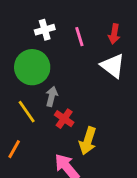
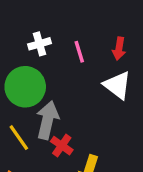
gray arrow: (52, 96) -> (47, 120), size x1.6

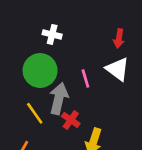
white cross: (40, 44) -> (52, 34), turned 30
pink line: (79, 52) -> (85, 79), moved

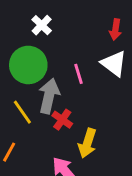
white cross: (52, 34) -> (42, 25), turned 30

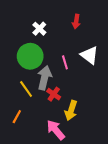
red arrow: (115, 30) -> (76, 21), moved

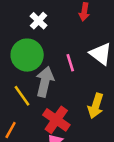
red cross: (54, 94) -> (56, 120), moved, size x1.5
yellow arrow: (71, 110) -> (96, 106), moved

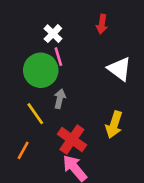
pink line: (70, 63) -> (58, 57), moved
gray arrow: (45, 82) -> (60, 99), size x0.6

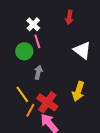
green circle: (41, 70) -> (24, 51), size x0.7
yellow line: (35, 114) -> (22, 94), moved
orange line: (23, 150) -> (30, 110), moved

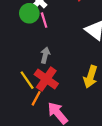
green circle: (24, 51) -> (29, 13), moved
red cross: (47, 102) -> (46, 79), moved

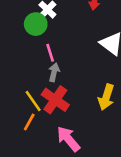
pink line: (44, 20) -> (50, 53), moved
orange line: (36, 98) -> (29, 122), moved

